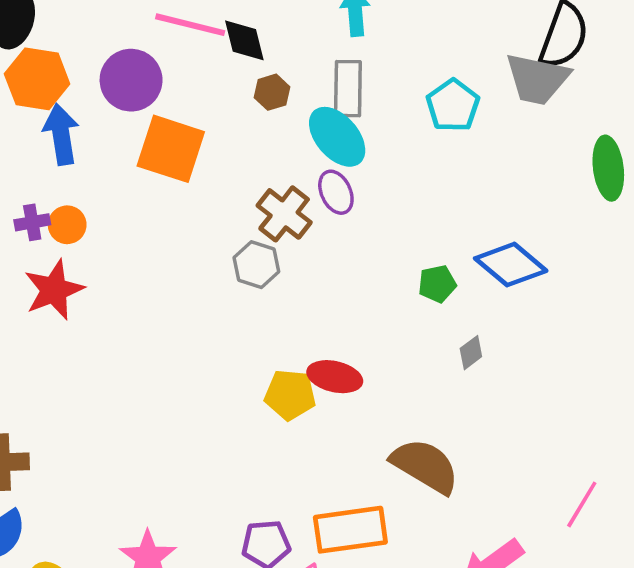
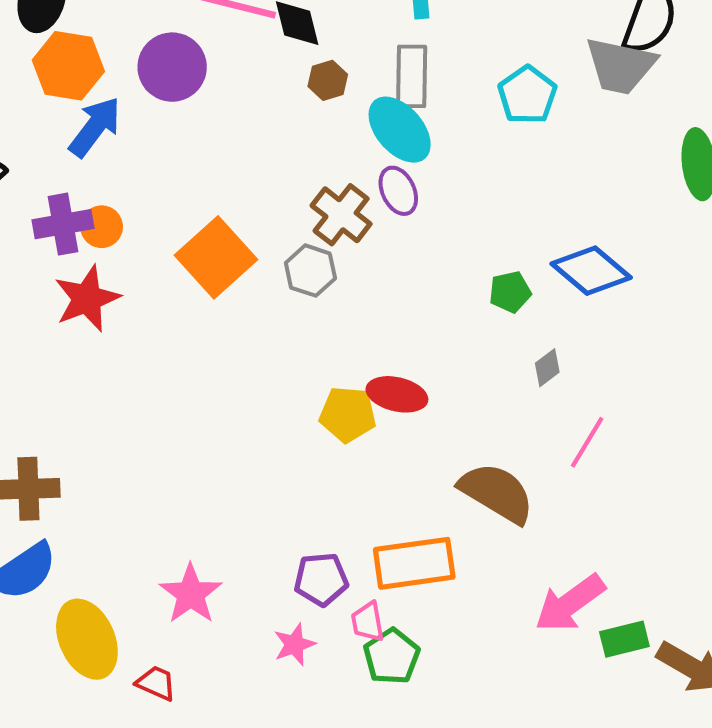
blue arrow: (61, 134) -> (95, 127), turned 46
orange square: (171, 149) -> (216, 257), moved, turned 30
purple cross: (32, 222) -> (63, 224), size x1.5
pink line: (582, 504) -> (587, 442), moved

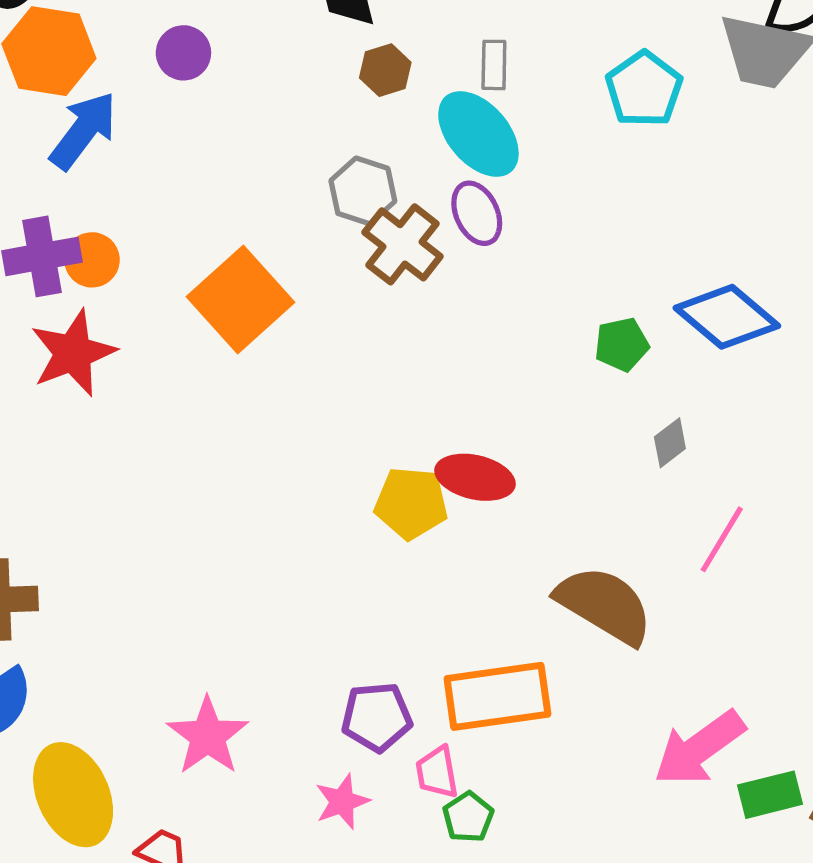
purple circle: (172, 67) -> (183, 53), size x0.6
gray rectangle: (412, 76) -> (494, 65), size x0.6
gray hexagon: (310, 271) -> (363, 191), moved
green pentagon: (392, 656) -> (468, 817), size x0.7

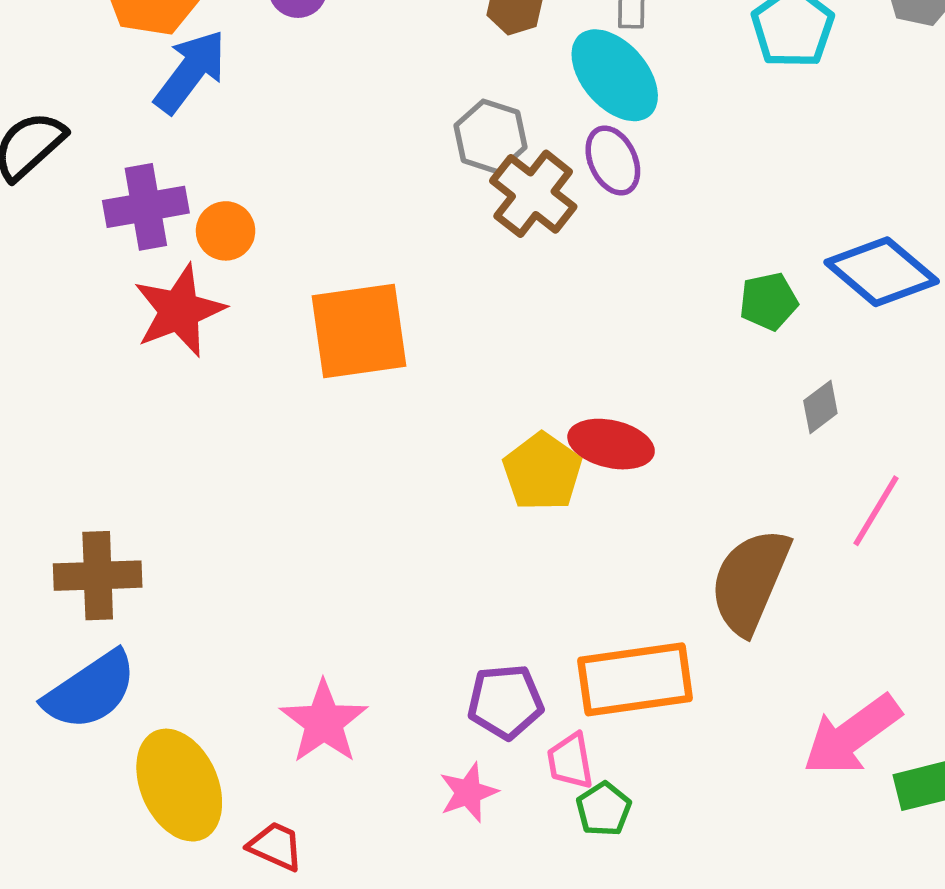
orange circle: (92, 260) -> (226, 231), moved
orange square: (240, 300) -> (359, 331), moved, turned 34
yellow pentagon: (411, 503) -> (542, 472), turned 30
brown semicircle: (604, 605) -> (750, 581), turned -98

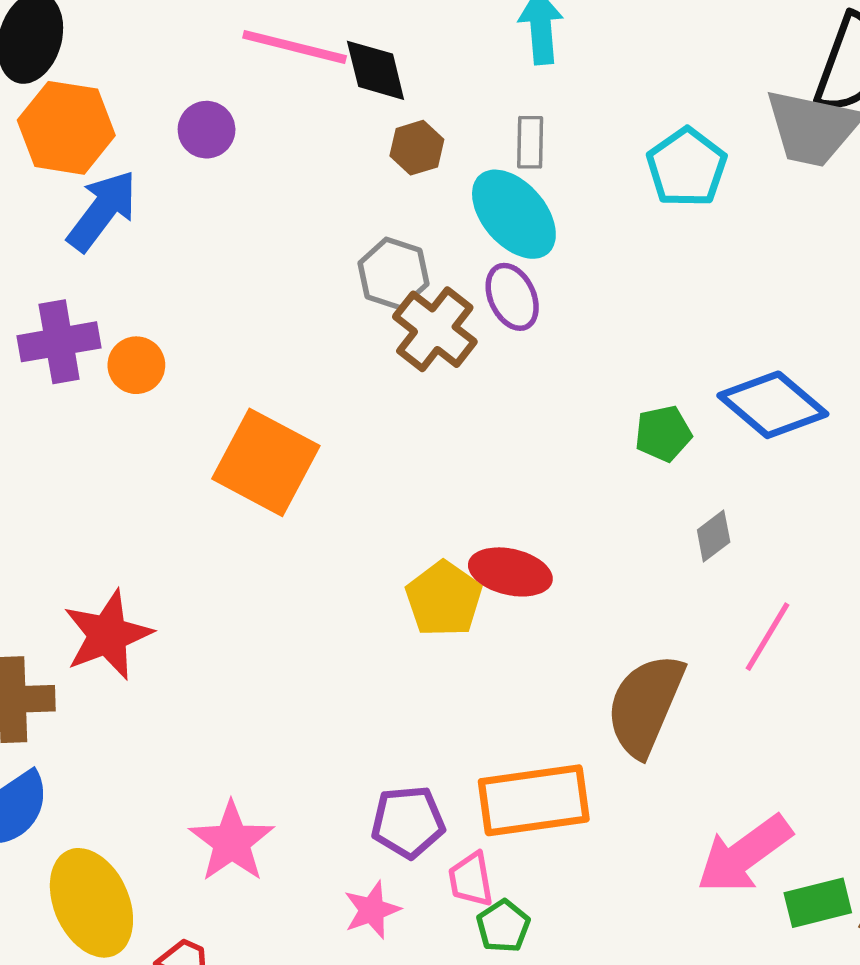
red star: (179, 311) -> (108, 635), moved
orange square: (359, 331) -> (266, 462), turned 36

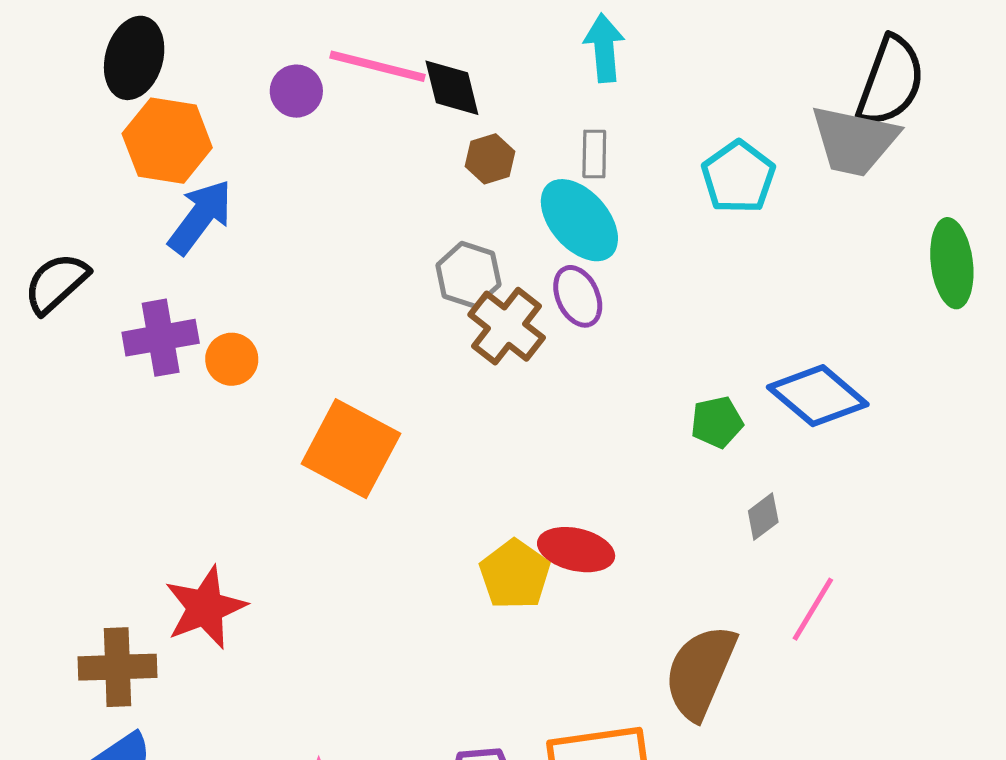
purple circle: (207, 130) -> (296, 91), moved

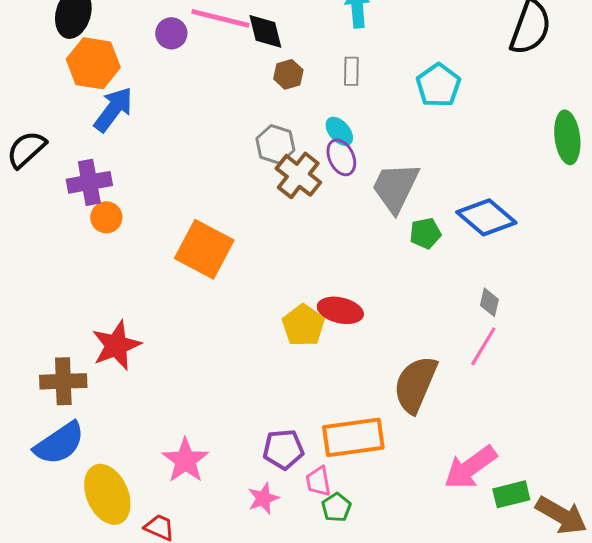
gray trapezoid: (854, 141) -> (395, 187), moved, turned 104
cyan ellipse: (579, 220) -> (339, 131), moved, size x0.6
orange circle: (232, 359) -> (106, 217), moved
gray diamond: (763, 516) -> (489, 302), moved, turned -40

